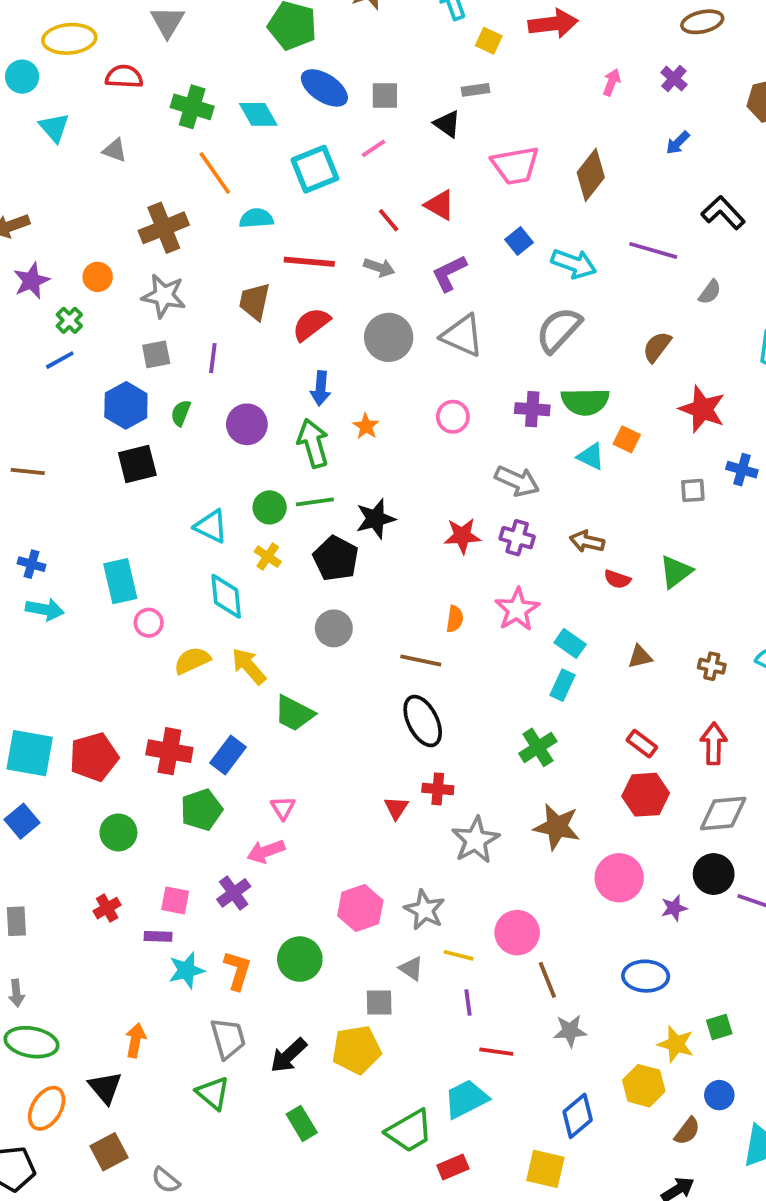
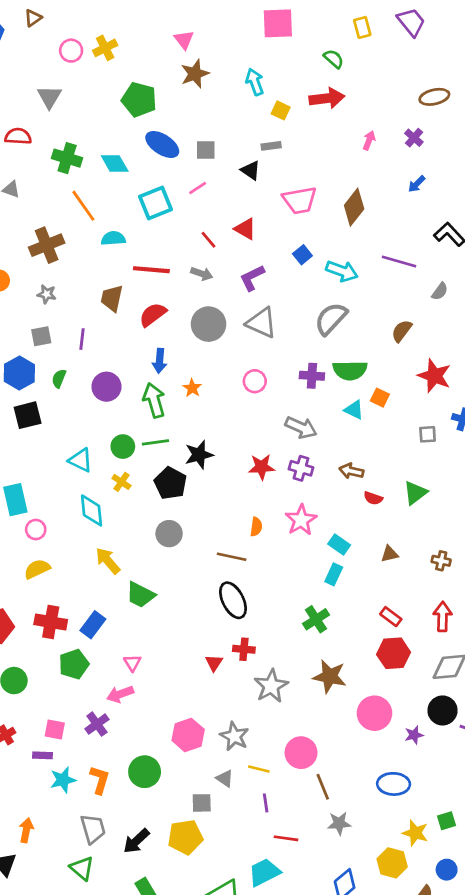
gray star: (164, 296) -> (47, 294), size x0.6
yellow semicircle: (192, 660) -> (37, 569), moved

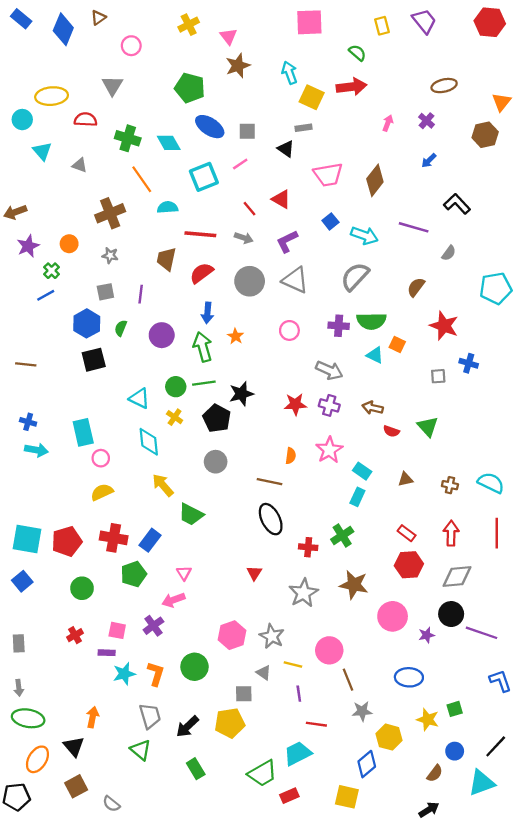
yellow cross: (105, 48) -> (189, 25), moved
yellow square: (281, 110) -> (312, 97), size x1.5
green triangle: (415, 493) -> (428, 427), turned -35
red cross: (244, 649) -> (308, 547), moved
yellow hexagon: (392, 863) -> (389, 737), moved

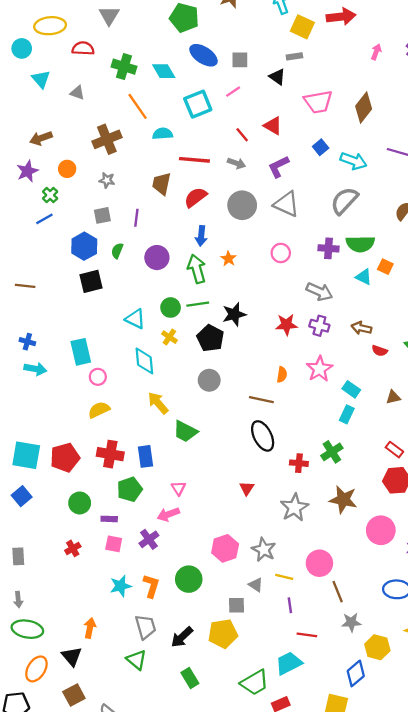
brown arrow: (15, 212) -> (41, 138), moved
blue rectangle: (150, 540) -> (146, 456), turned -45
purple rectangle: (107, 653) -> (109, 519), moved

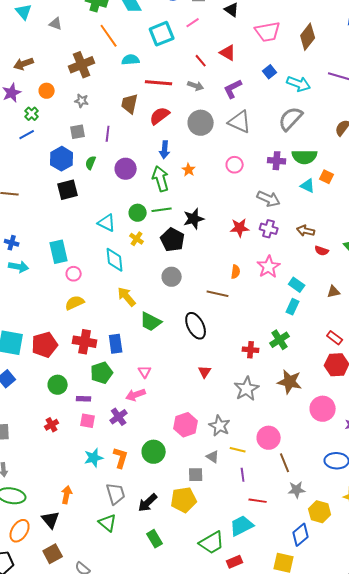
black ellipse: (263, 436) -> (196, 326), moved

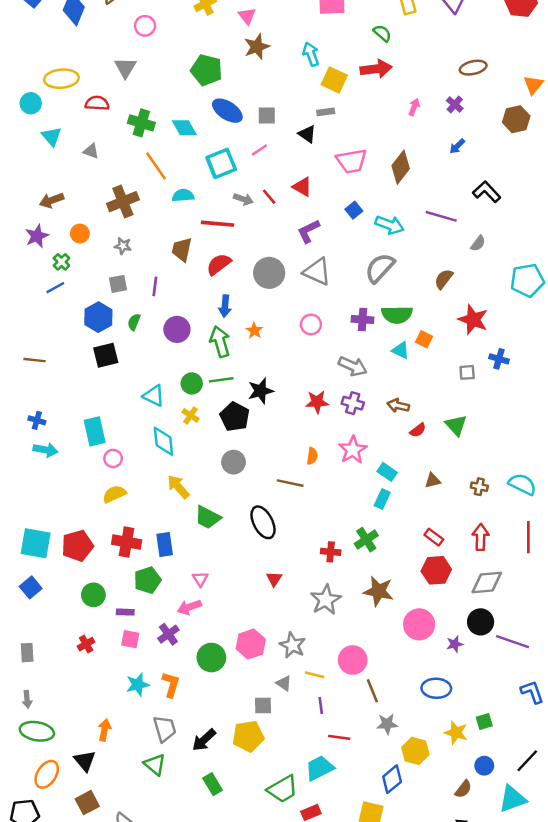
gray arrow: (196, 86) -> (243, 199), moved
red semicircle: (322, 251) -> (418, 430), turned -56
green circle: (154, 452) -> (211, 658), moved

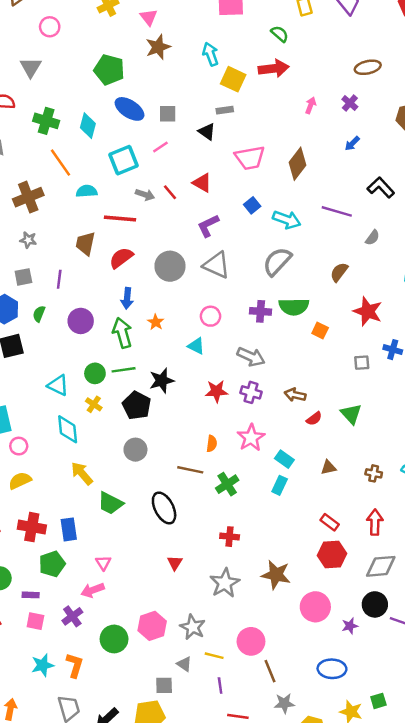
cyan diamond: (184, 128) -> (88, 126), turned 45
cyan triangle: (401, 350) -> (196, 346), moved
green cross: (366, 540) -> (227, 484), moved

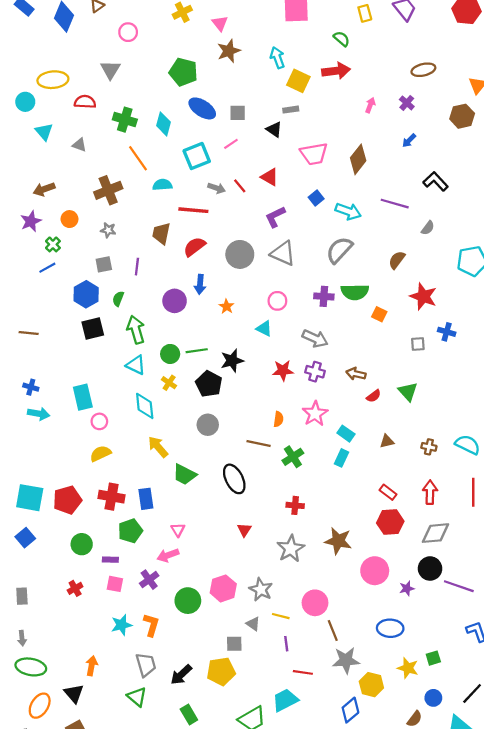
purple circle: (81, 321) -> (175, 301), moved
green arrow: (122, 333) -> (136, 330), moved
gray star: (284, 703) -> (346, 660), size x1.4

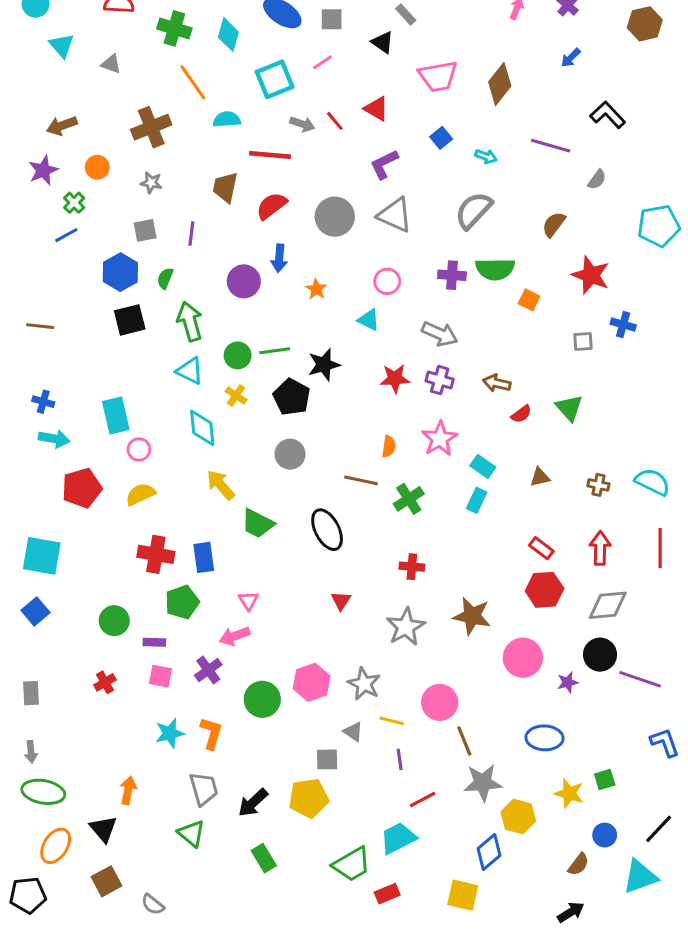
gray rectangle: (291, 110) -> (406, 15), turned 56
cyan arrow: (348, 211) -> (486, 156), size x0.6
red pentagon: (67, 500) -> (82, 488), moved
red line: (303, 672) -> (423, 800), turned -36

